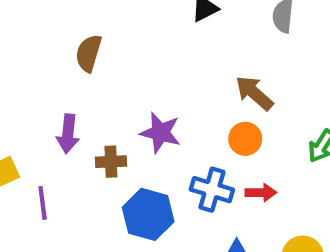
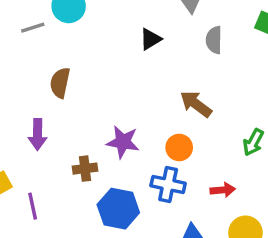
purple arrow: (68, 134) -> (38, 134), moved
orange circle: (245, 139) -> (179, 147), moved
red arrow: (261, 193) -> (223, 190), moved

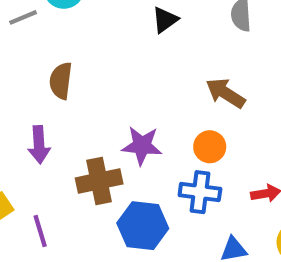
brown cross: (85, 169) -> (99, 181), size x1.5

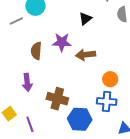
brown arrow: (225, 93) -> (86, 55), moved, turned -36
purple star: (142, 146) -> (62, 42), moved
brown cross: (99, 181) -> (57, 99), turned 30

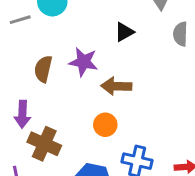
orange circle: (110, 79) -> (105, 125), moved
brown cross: (57, 99) -> (44, 144), moved

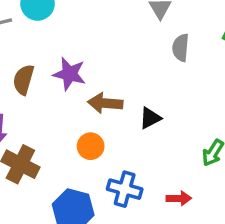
black triangle: (124, 32) -> (150, 118), moved

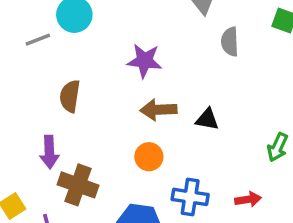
purple star: (69, 74) -> (144, 61), moved
black triangle: (150, 118) -> (207, 119), turned 45

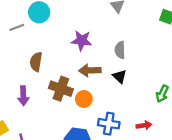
gray semicircle: (230, 42) -> (120, 50), moved
black triangle: (207, 119) -> (120, 76), turned 32
brown cross: (78, 185) -> (61, 89), moved

